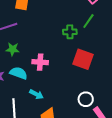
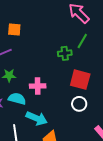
cyan arrow: (36, 94) -> (37, 118), size x1.5
white circle: (86, 99) -> (79, 104), moved

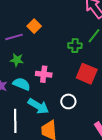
orange square: (14, 29) -> (34, 26), moved, turned 32
white circle: (79, 104) -> (68, 101), moved

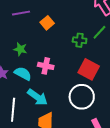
orange square: (34, 26) -> (47, 23), moved
purple line: (14, 37) -> (21, 13), moved
white circle: (68, 101) -> (82, 97), moved, size x1.6

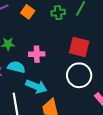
green cross: (80, 40) -> (58, 13), moved

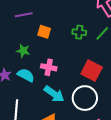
orange square: (28, 12) -> (44, 32), moved, turned -32
cyan arrow: (36, 86) -> (54, 94), moved

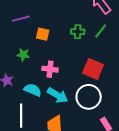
cyan semicircle: (26, 75) -> (33, 90), moved

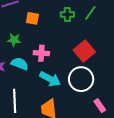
red square: (93, 69) -> (84, 51), turned 30
cyan semicircle: (33, 90) -> (20, 64), moved

